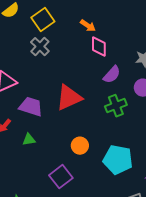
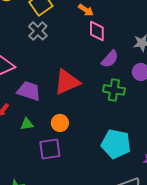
green cross: (116, 106) -> (114, 90), turned 30
orange circle: (80, 146) -> (60, 123), moved
purple square: (61, 177) -> (50, 149), moved, turned 30

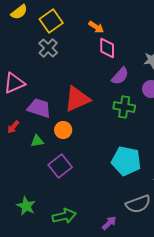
orange circle: (60, 123) -> (63, 130), moved
purple square: (50, 149) -> (60, 166), turned -30

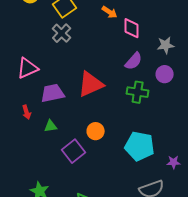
pink diamond: (107, 48) -> (132, 28), moved
purple trapezoid: (39, 108) -> (53, 93), turned -30
red arrow: (13, 127) -> (27, 112), turned -56
orange circle: (63, 130) -> (96, 131), moved

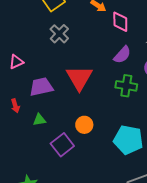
gray cross: (62, 33) -> (59, 34), moved
pink triangle: (28, 68) -> (16, 62), size x0.7
red triangle: (91, 84) -> (79, 78), turned -36

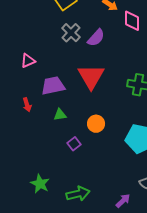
purple semicircle: (122, 55) -> (96, 38), moved
green triangle: (39, 120) -> (60, 115), moved
purple square: (62, 145) -> (74, 144), size x0.6

